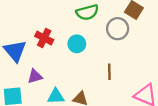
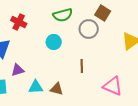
red cross: (44, 38) -> (19, 22), moved

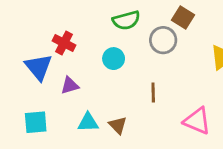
red cross: (19, 22) -> (64, 43), moved
purple triangle: (18, 70) -> (70, 85), moved
brown triangle: (57, 89) -> (118, 125), turned 32

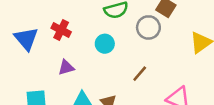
blue triangle: (38, 67) -> (26, 39), moved
brown line: (153, 93) -> (140, 74), turned 42

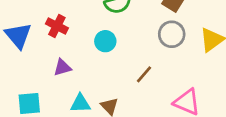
gray circle: (148, 27) -> (172, 34), moved

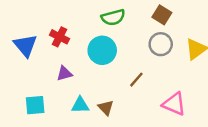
cyan circle: (105, 41) -> (102, 50), size x1.5

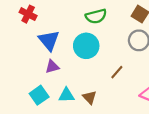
red cross: (60, 37) -> (28, 14), moved
blue triangle: (25, 45) -> (49, 40), moved
cyan square: (35, 105) -> (39, 95), moved, turned -30

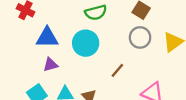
blue triangle: (49, 40) -> (47, 37), turned -50

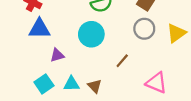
blue triangle: (47, 37) -> (39, 29), moved

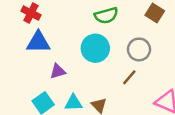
gray circle: (144, 29) -> (139, 49), moved

